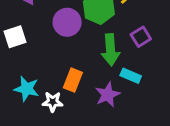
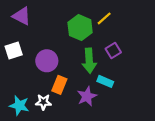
purple circle: (67, 22) -> (47, 61), moved
cyan star: (27, 89) -> (19, 105), moved

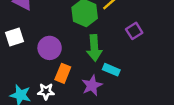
purple square: (113, 50) -> (134, 31), moved

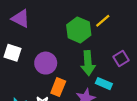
purple square: (134, 31) -> (121, 58), moved
white square: (14, 37) -> (13, 53), turned 36

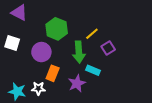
yellow line: (103, 21) -> (92, 34), moved
green hexagon: (79, 30) -> (57, 29), moved

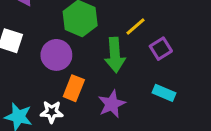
cyan rectangle: (93, 70) -> (164, 93), moved

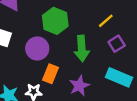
yellow line: (136, 26) -> (106, 21), moved
cyan rectangle: (164, 93) -> (119, 77), size x1.5

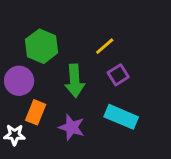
purple star: (79, 86) -> (72, 127), turned -30

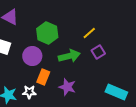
green arrow: (75, 81) -> (69, 56), turned -100
cyan rectangle: (121, 117) -> (116, 92), moved

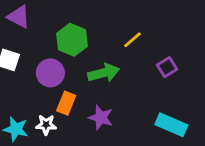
purple square: (98, 52) -> (167, 67), moved

